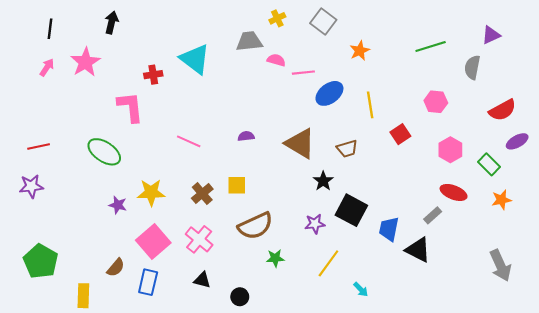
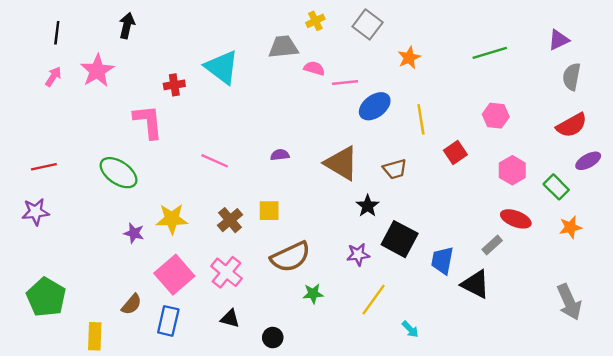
gray semicircle: (472, 67) -> (572, 77), moved

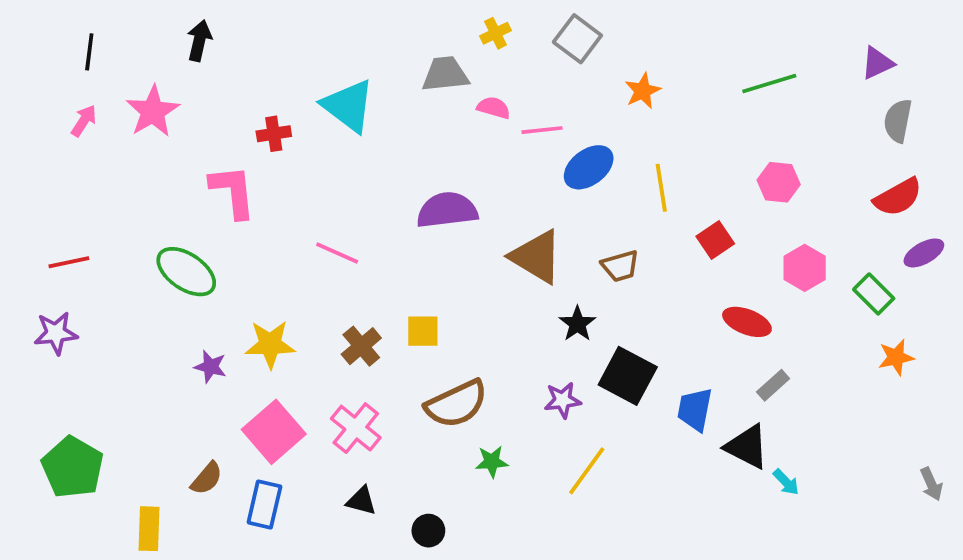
purple semicircle: (280, 155) -> (447, 210), moved, size x2.0
red ellipse: (516, 219) -> (747, 322), moved
gray arrow: (569, 302) -> (931, 484), moved, size x0.6
cyan arrow: (410, 329) -> (786, 482), moved

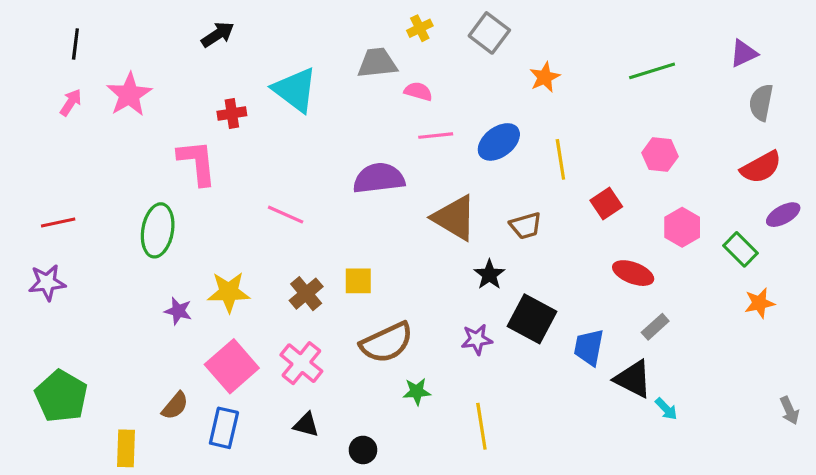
black arrow: (199, 41) -> (218, 35), moved, turned 44
pink line: (542, 130) -> (436, 136), moved
green ellipse: (186, 272) -> (158, 230), turned 66
yellow line: (587, 471) -> (481, 426), moved, turned -45

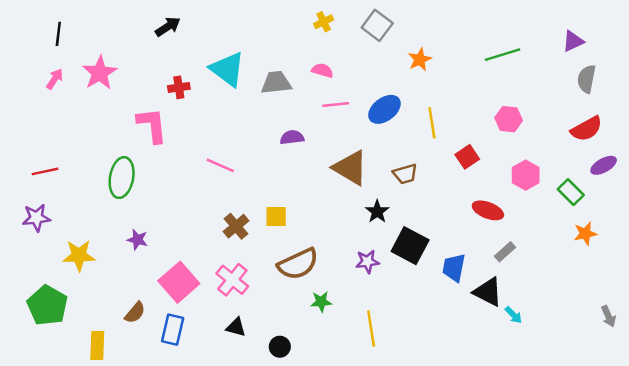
gray trapezoid: (377, 63) -> (276, 83), moved
purple semicircle: (379, 178) -> (292, 137), size x0.6
yellow star: (229, 292) -> (79, 255), moved

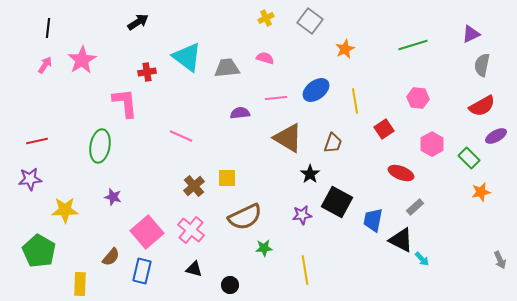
pink line: (336, 104) -> (276, 98), moved
brown trapezoid: (405, 174) -> (333, 143), turned -55

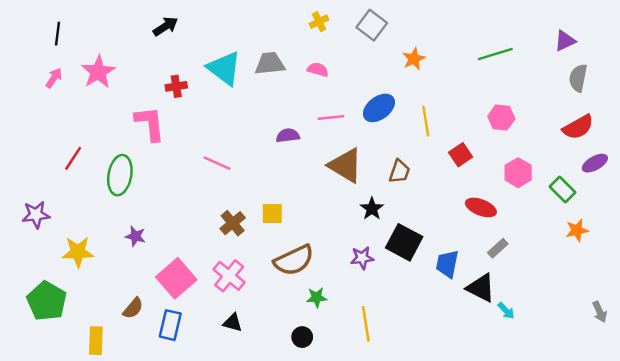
gray trapezoid: (227, 68) -> (270, 64), moved
red line: (37, 141) -> (73, 158), moved, turned -45
black circle: (230, 285) -> (302, 337), moved

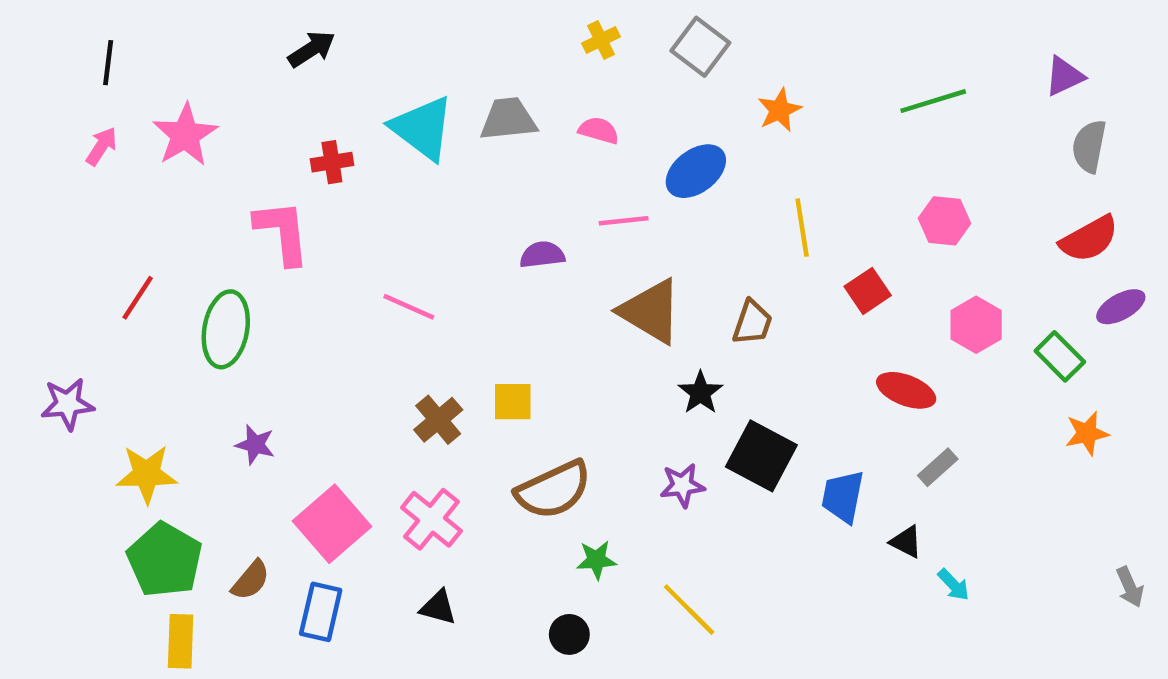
blue ellipse: (379, 108) -> (696, 171), moved
black triangle: (481, 288) -> (906, 542), size x0.6
green pentagon: (47, 301) -> (165, 560), moved
yellow line: (366, 324) -> (689, 610), turned -36

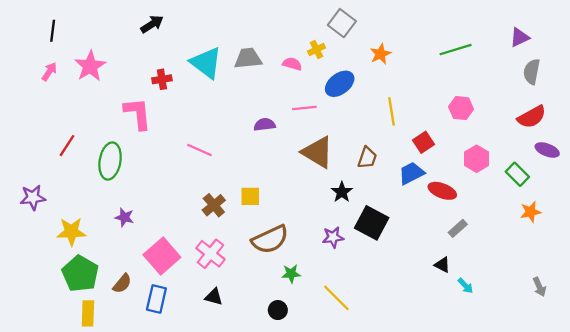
yellow cross: (601, 40) -> (316, 50), moved
purple ellipse: (1121, 307) -> (547, 150), turned 50
blue trapezoid: (843, 497) -> (411, 173), moved, turned 52
gray arrow: (1130, 587) -> (539, 287), moved

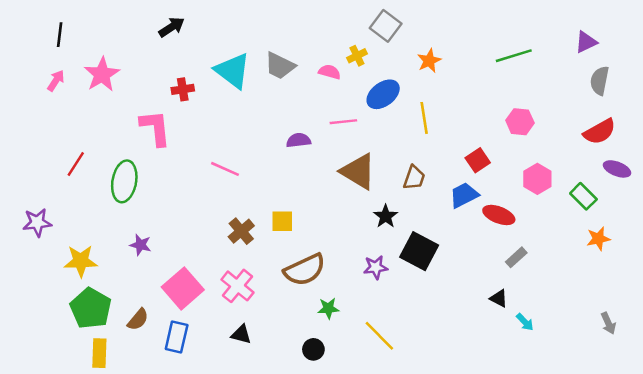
gray trapezoid: (248, 58) -> (280, 66), turned -148
yellow line: (392, 111) -> (424, 118), moved

